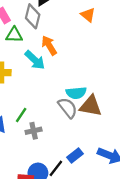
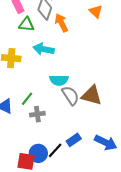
orange arrow: (49, 45) -> (61, 23), moved
cyan arrow: (35, 60) -> (44, 49), turned 144
cyan semicircle: (76, 93) -> (59, 80), moved

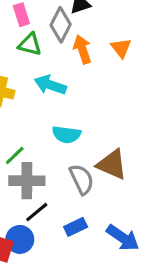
orange triangle: (96, 11) -> (121, 48), moved
gray semicircle: (70, 95) -> (82, 179), moved
gray cross: (37, 114) -> (27, 181), size x1.5
black line: (55, 150) -> (37, 212), moved

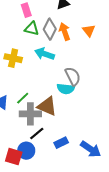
gray diamond: (61, 25) -> (50, 29), moved
cyan semicircle: (66, 135) -> (66, 89), moved
brown triangle: (112, 164) -> (47, 106), moved
gray semicircle: (82, 179) -> (73, 76), moved

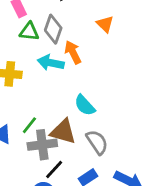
orange arrow: (65, 31) -> (73, 52), moved
gray semicircle: (73, 76) -> (97, 142), moved
cyan semicircle: (66, 89) -> (85, 105), turned 48

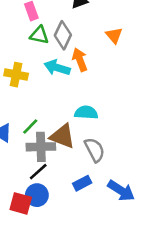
cyan semicircle: (85, 105) -> (86, 113), turned 130
black line: (54, 170) -> (38, 172), moved

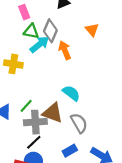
cyan arrow: (57, 68) -> (39, 44), moved, turned 126
cyan semicircle: (86, 113) -> (71, 93), turned 36

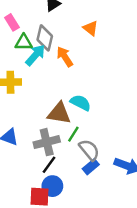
green line: (26, 106) -> (73, 134), moved
brown triangle: (53, 113) -> (59, 113), moved
gray semicircle: (79, 123) -> (89, 150), moved

